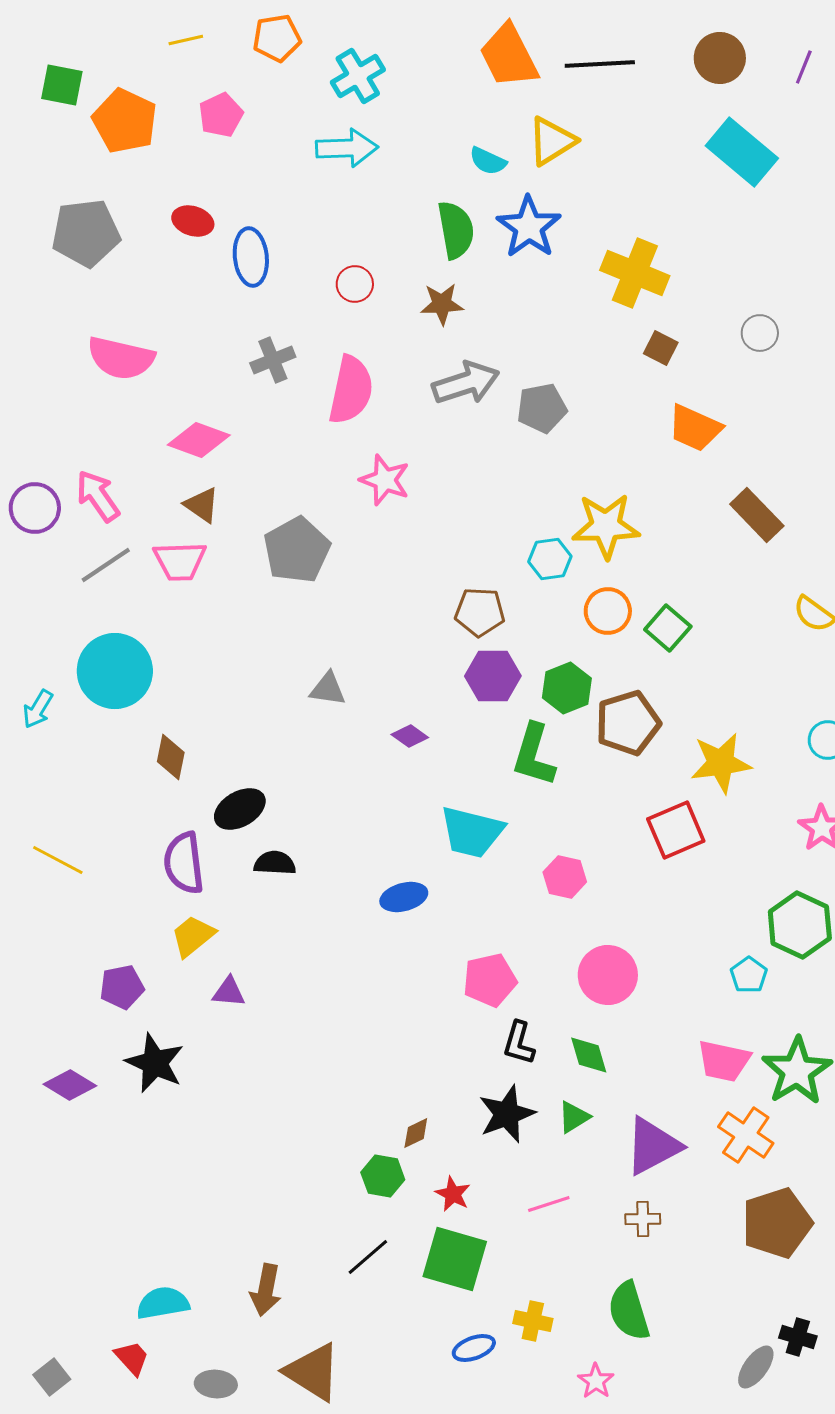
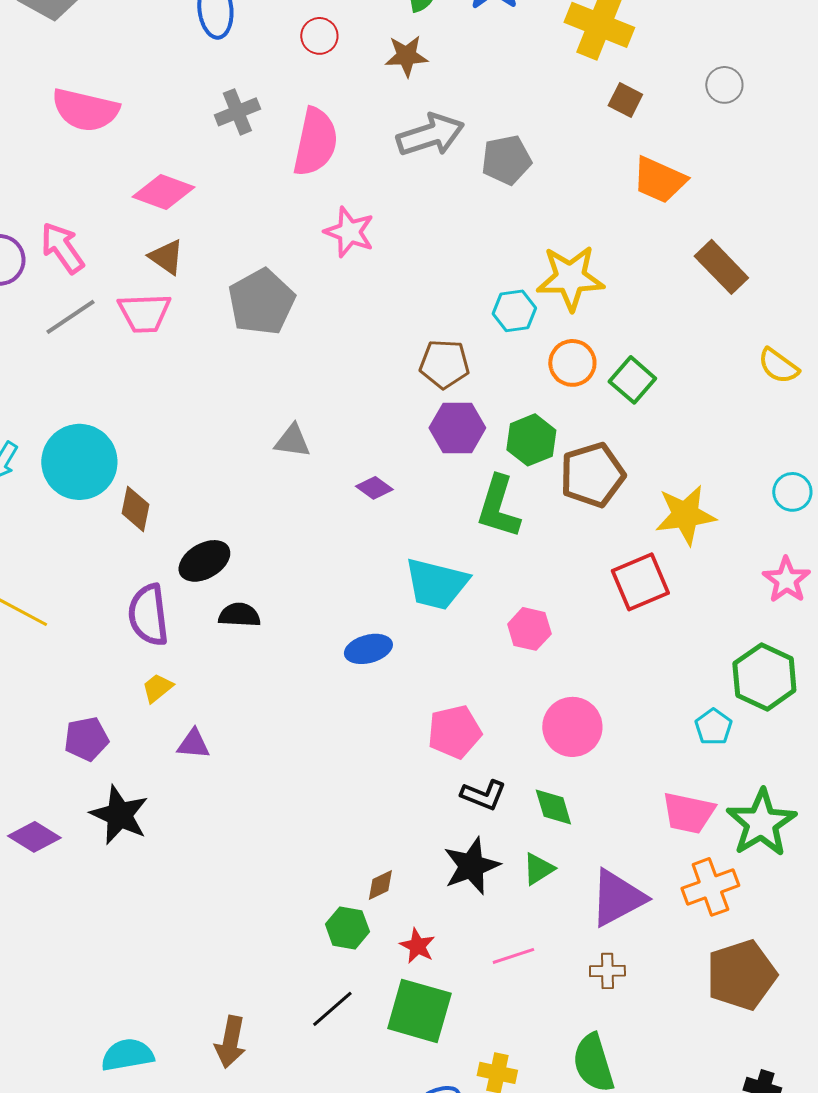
cyan circle: (115, 671) -> (79, 462), moved
yellow trapezoid: (193, 936) -> (157, 688), size x0.7
black L-shape: (519, 1043) -> (483, 795), turned -84
orange cross: (746, 1135) -> (710, 887), turned 36

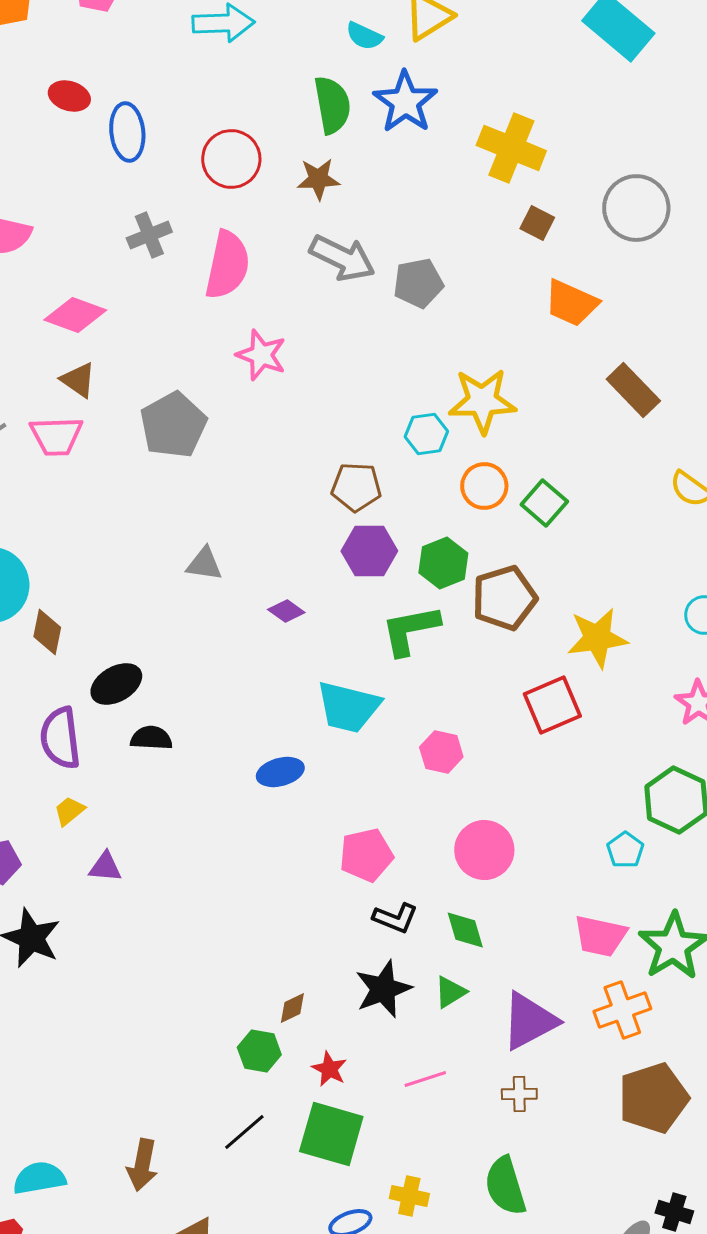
red circle: (319, 36) -> (231, 159), size x1.6
gray circle: (724, 85) -> (636, 208), size x1.8
gray arrow: (430, 135) -> (342, 258), turned 44
green L-shape: (498, 507) -> (410, 630), turned 62

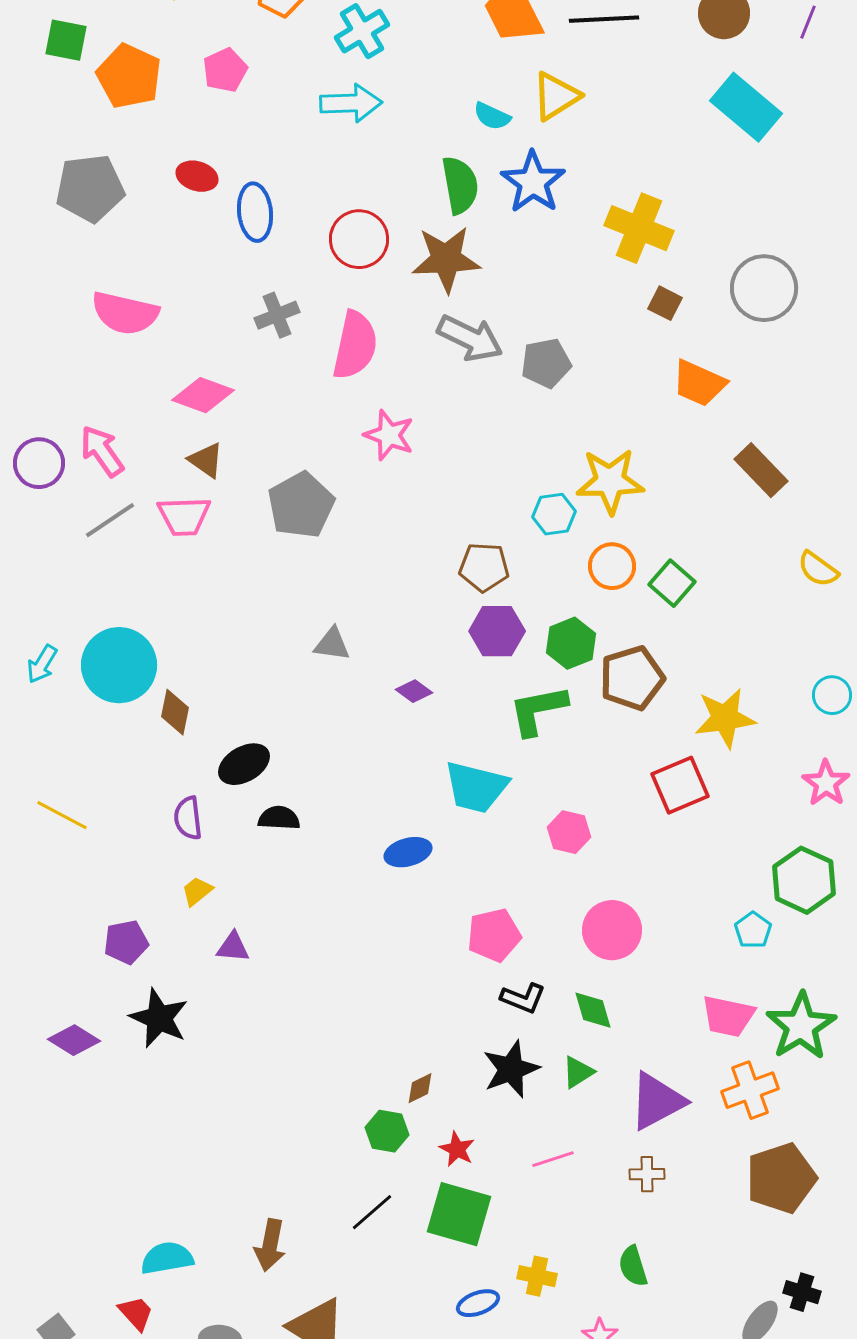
brown star: (318, 179) -> (446, 259), size x1.6
purple semicircle: (60, 738) -> (188, 818), size x0.7
green semicircle: (505, 1186) -> (633, 1266), size x0.7

